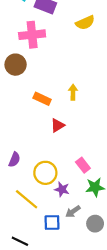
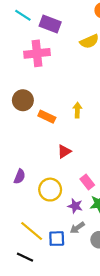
brown circle: (16, 65) -> (23, 100), moved
red triangle: (58, 125) -> (64, 151), moved
purple star: (62, 189) -> (75, 206), moved
yellow line: (27, 199) -> (32, 231), moved

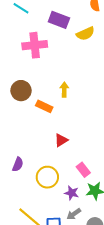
purple rectangle: (50, 24) -> (59, 20), moved
yellow arrow: (77, 110) -> (64, 90), moved

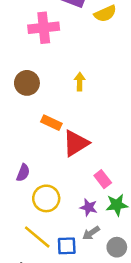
orange rectangle: (44, 106) -> (51, 123), moved
red triangle: (61, 140) -> (76, 143), size x1.6
yellow circle: (47, 177) -> (46, 198), moved

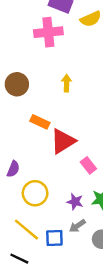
pink cross: (44, 28) -> (48, 32), moved
pink rectangle: (103, 179) -> (88, 165), moved

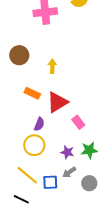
yellow arrow: (67, 83) -> (52, 66), moved
orange rectangle: (40, 122) -> (32, 93), moved
purple semicircle: (13, 169) -> (39, 124), moved

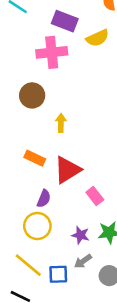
brown circle: (19, 55) -> (32, 95), moved

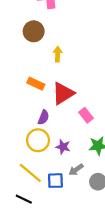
purple star: (80, 235) -> (63, 147), moved

